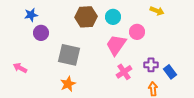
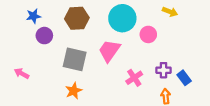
brown hexagon: (86, 17) -> (77, 18), moved
cyan circle: (113, 17) -> (122, 18), size x1.6
pink trapezoid: (116, 45) -> (109, 51), moved

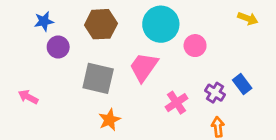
yellow arrow: (170, 12) -> (248, 18), moved
purple cross: (163, 70) -> (215, 93), turned 32
blue rectangle: (184, 78) -> (242, 84), moved
orange star: (74, 91) -> (109, 120), moved

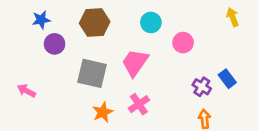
yellow arrow: (248, 18) -> (233, 17), turned -132
cyan circle: (161, 24) -> (151, 22), size x0.6
pink cross: (177, 103) -> (139, 104), moved

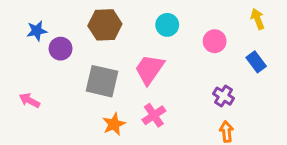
blue star: (41, 20) -> (37, 31), moved
pink circle: (183, 43) -> (215, 41), moved
blue rectangle: (227, 79) -> (256, 62), moved

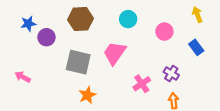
pink cross: (154, 115) -> (142, 84), moved

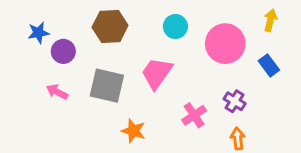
yellow arrow: (197, 15) -> (270, 20), turned 35
pink circle: (164, 32) -> (225, 44), size x1.6
pink arrow: (23, 77) -> (57, 92), moved
orange star: (87, 95) -> (133, 131), moved, turned -30

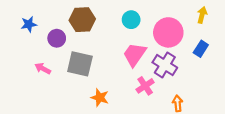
purple circle: (63, 51) -> (57, 38), moved
blue rectangle: (269, 65) -> (201, 49), turned 70
pink trapezoid: (157, 73) -> (135, 55), moved
purple cross: (235, 101) -> (165, 65), moved, size x1.5

